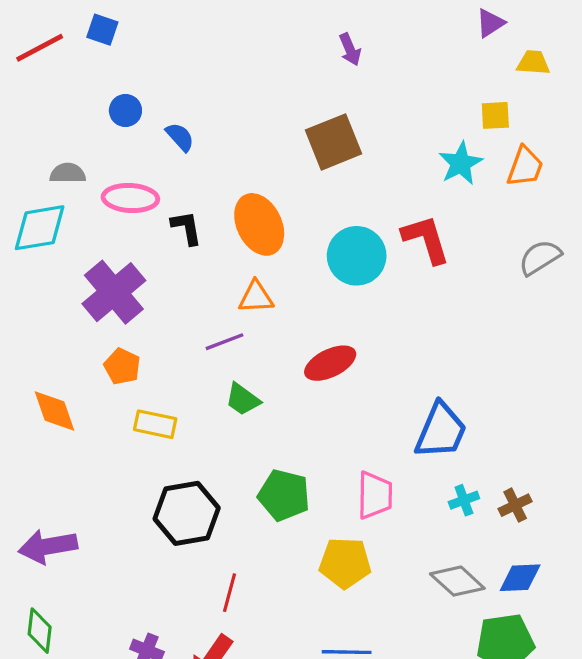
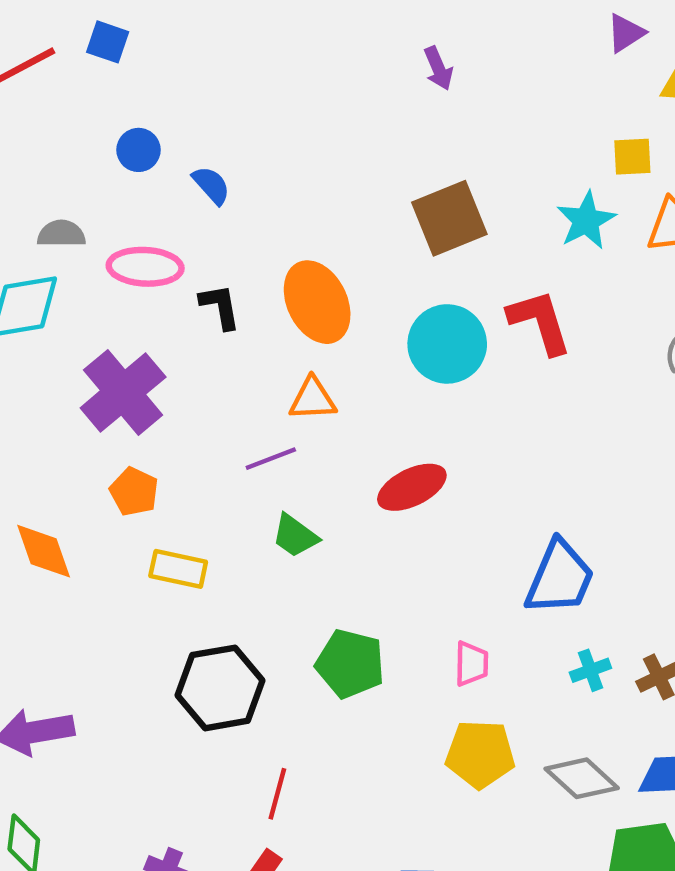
brown square: (333, 142) -> (449, 218), moved
pink trapezoid: (375, 495) -> (471, 664), size x0.7
yellow pentagon: (345, 563) -> (480, 754), moved

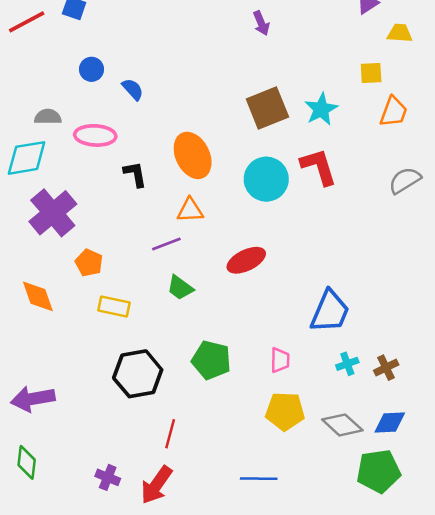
cyan star: (586, 220) -> (321, 109), moved
black L-shape: (220, 306) -> (135, 174), moved
purple cross: (123, 392) -> (53, 213), moved

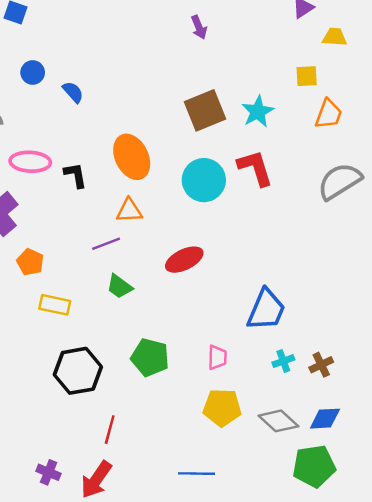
pink ellipse: (95, 135) -> (30, 162), moved
gray semicircle: (405, 180) -> (340, 181), size x1.4

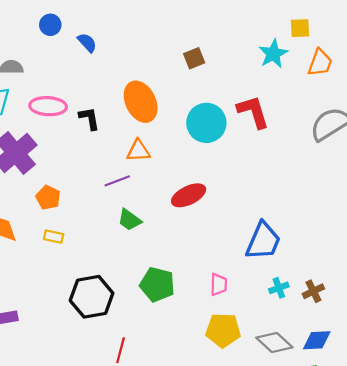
brown square: (205, 110) -> (194, 58), moved, size x0.6
cyan star: (258, 112) -> (273, 54), moved
yellow rectangle: (55, 305) -> (54, 237), moved, size x0.7

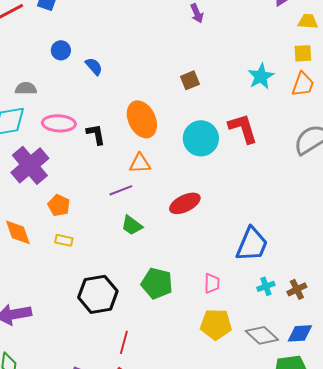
yellow square: (300, 28) -> (303, 53), moved

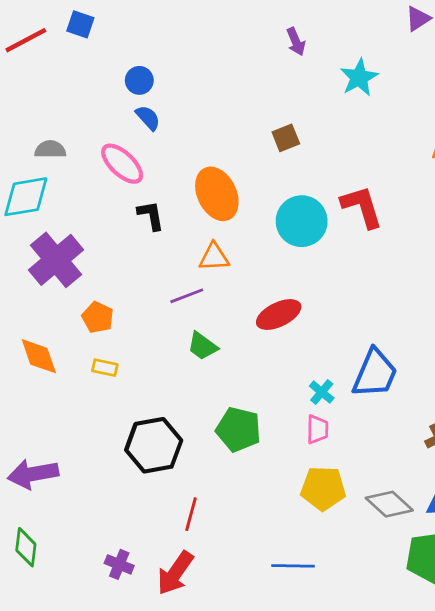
blue circle: (61, 50) -> (139, 80), moved
cyan star: (261, 76) -> (359, 78), moved
pink ellipse: (59, 123) -> (122, 164), moved, turned 40
cyan cross: (266, 286) -> (322, 392), moved, turned -30

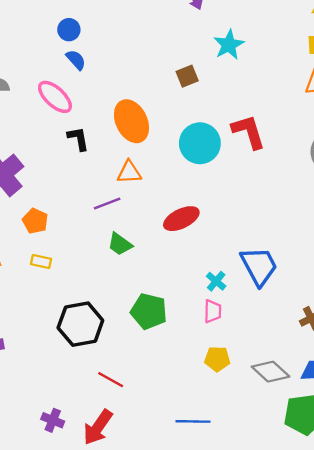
cyan star: (359, 78) -> (229, 45), moved
blue trapezoid: (375, 373) -> (259, 266), turned -51
yellow pentagon: (323, 488) -> (217, 359), size x0.7
red line: (191, 514) -> (111, 380), turned -76

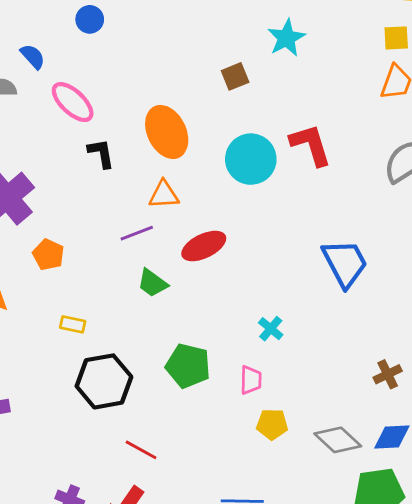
blue semicircle: (76, 60) -> (33, 56), moved
red ellipse: (181, 219) -> (204, 246), moved
yellow rectangle: (41, 261) -> (73, 324), moved
blue trapezoid: (259, 266) -> (345, 263), moved
pink trapezoid: (213, 311) -> (251, 380), moved

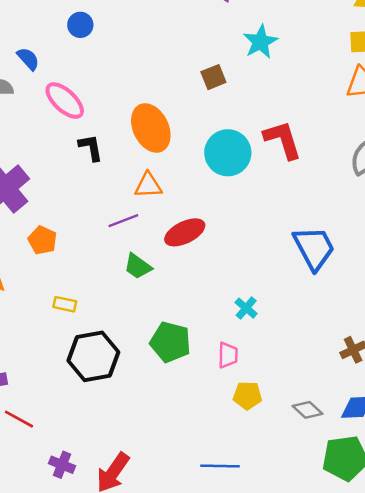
gray diamond: (338, 440) -> (307, 410), size x0.7
red line: (141, 450) -> (19, 419), moved

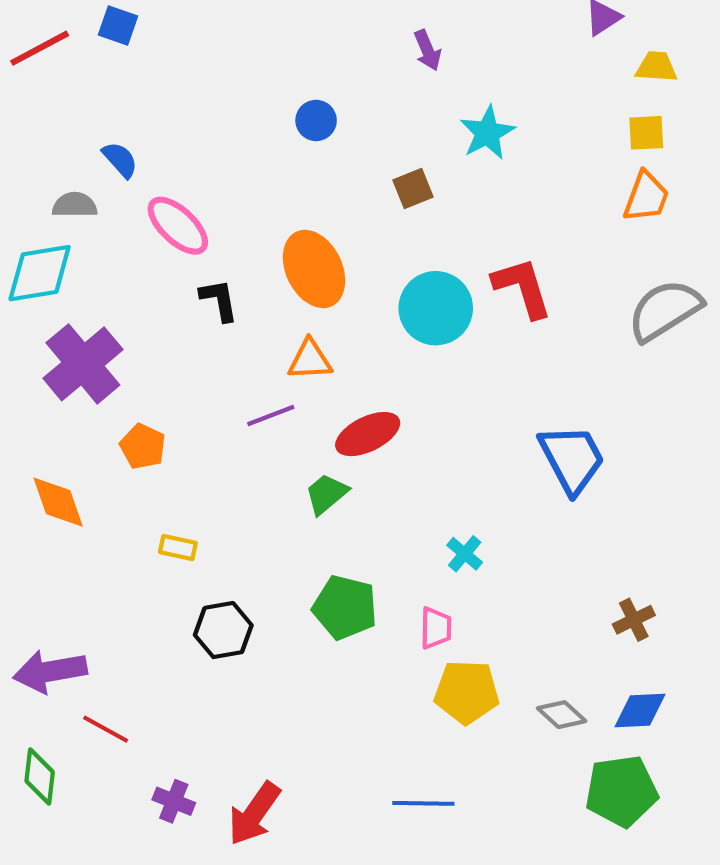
blue circle: (80, 25) -> (316, 120), moved
green trapezoid: (138, 266) -> (326, 494), moved, turned 104
black hexagon: (93, 356) -> (223, 630), size x0.7
yellow pentagon: (247, 396) -> (467, 692), size x1.4

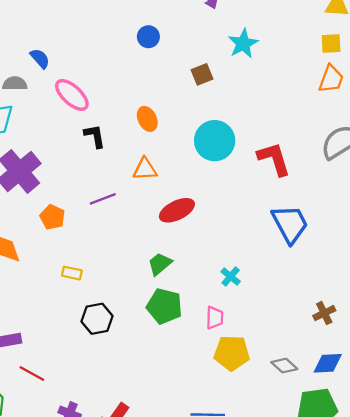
orange ellipse: (314, 269) -> (147, 119), size x0.6
red L-shape: (522, 288) -> (274, 159), moved
purple line: (271, 415) -> (103, 199), moved
green trapezoid: (326, 494) -> (160, 264), moved

